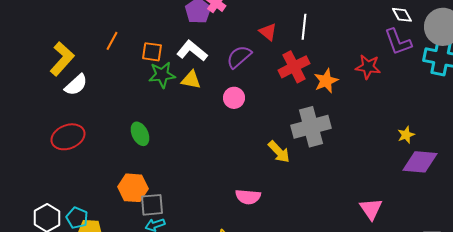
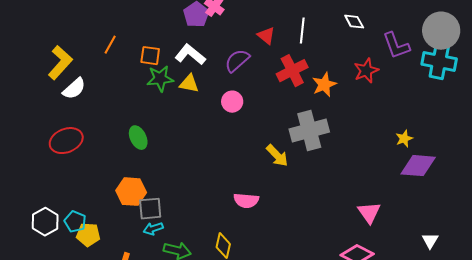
white diamond: (402, 15) -> (354, 22), moved
red star: (368, 67) -> (366, 71), turned -30

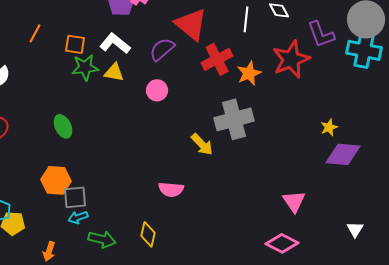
white line: (302, 31) -> (246, 19), moved
red triangle: (266, 36) -> (191, 24), size x1.8
red star: (366, 71) -> (291, 59), size x1.5

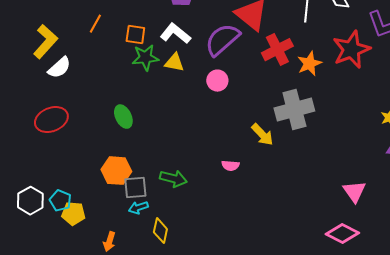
purple semicircle: (162, 49) -> (222, 40), size x1.4
pink semicircle: (171, 189) -> (230, 166), moved, size x0.7
yellow diamond: (148, 234) -> (160, 231), moved
green arrow: (102, 239) -> (173, 179), moved

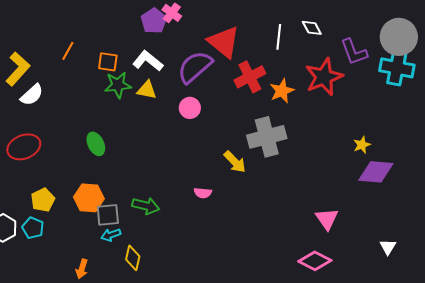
yellow pentagon: (73, 214) -> (43, 200), moved, turned -30

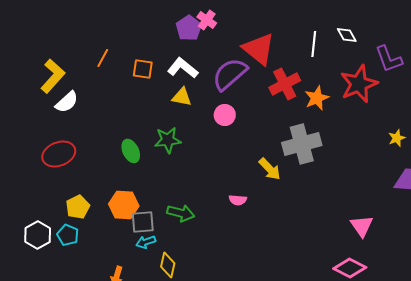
green star: (118, 85) -> (168, 140), moved
yellow star: (362, 145) -> (397, 138), moved

